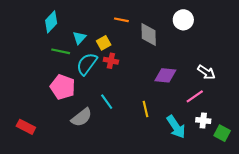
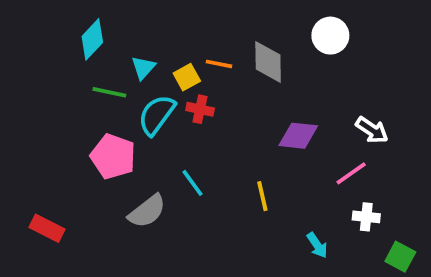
orange line: (121, 20) -> (219, 64), moved
cyan arrow: (176, 127) -> (317, 245), moved, size x0.6
green square: (222, 133) -> (400, 257), moved

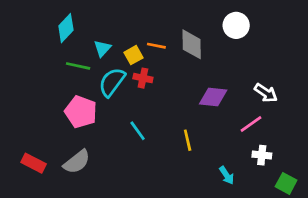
gray semicircle: (147, 211) -> (77, 162), moved

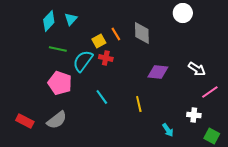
white circle: (236, 25) -> (183, 13), moved
orange line: (156, 46) -> (116, 34), turned 48
cyan triangle: (102, 48) -> (71, 19), moved
pink line: (251, 124) -> (210, 92), moved

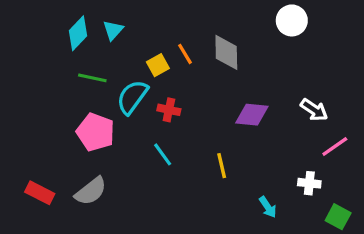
red cross: (106, 58) -> (169, 110), moved

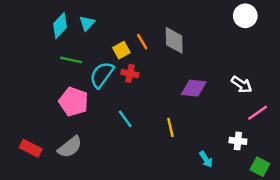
white circle: (292, 20) -> (245, 16), moved
red cross: (169, 110) -> (130, 73), moved

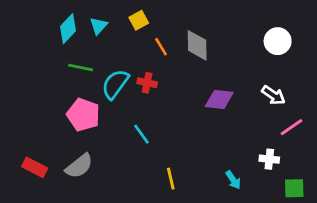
white circle: (245, 16) -> (278, 41), moved
yellow square: (121, 50) -> (139, 20), moved
yellow line: (170, 127) -> (171, 179), moved
green square: (260, 167) -> (294, 188), turned -30

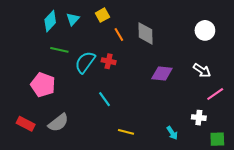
pink pentagon: (83, 115) -> (43, 85), moved
yellow line: (171, 179) -> (126, 132), turned -63

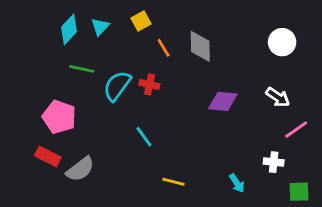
red rectangle: (26, 124) -> (48, 156), moved

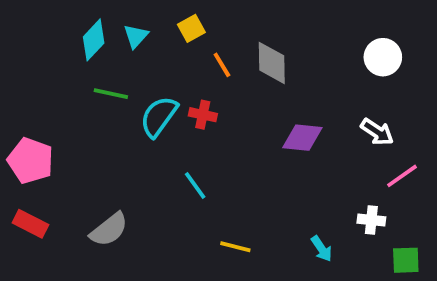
pink pentagon: (59, 117) -> (30, 161), moved
red rectangle: (48, 156) -> (30, 224), moved

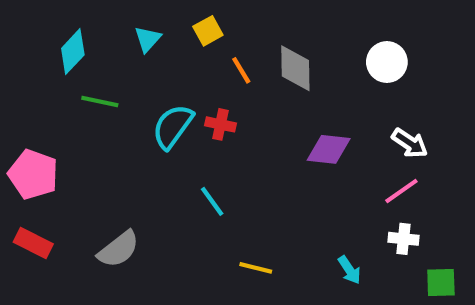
cyan diamond: (94, 40) -> (73, 52), moved
white circle: (383, 57) -> (387, 62), moved
green line: (111, 94) -> (100, 102), moved
pink line: (402, 176) -> (401, 191), moved

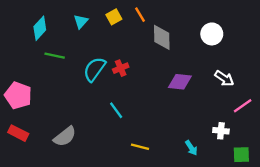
orange line: (241, 70) -> (140, 15), moved
red cross: (220, 124) -> (121, 68), turned -35
pink line: (401, 191) -> (243, 106), moved

